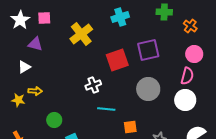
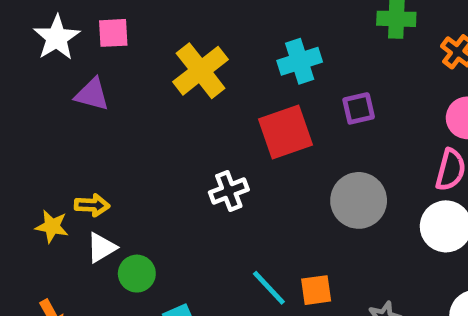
cyan cross: (120, 17) -> (300, 61), moved
purple square: (148, 50) -> (359, 108), size x0.6
white triangle: (24, 67) -> (101, 248), moved
cyan line: (106, 109) -> (269, 288), moved, turned 42

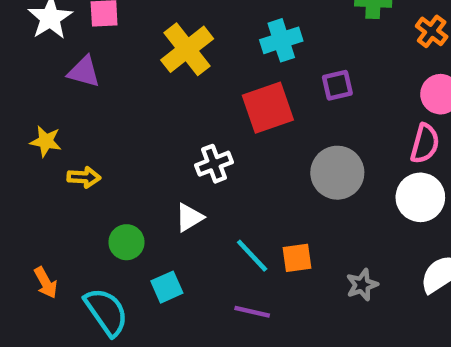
yellow star: (52, 226) -> (46, 141), moved
white triangle: (101, 248) -> (189, 218), moved

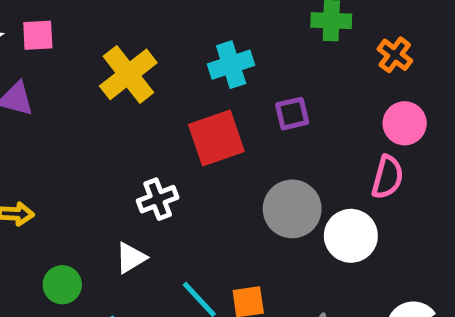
white circle: (420, 197) -> (351, 236), moved

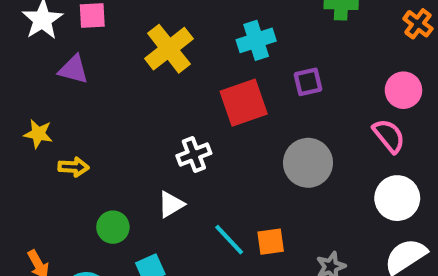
orange cross: (395, 55) -> (418, 24), moved
pink semicircle: (388, 177) -> (389, 136), turned -54
white circle: (351, 236) -> (397, 198), moved

